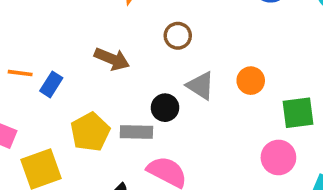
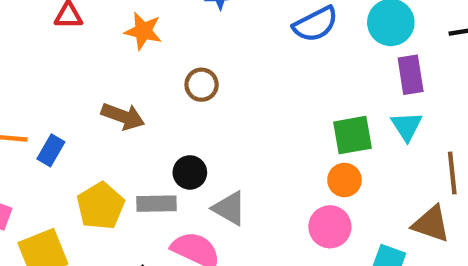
orange circle: (251, 81) -> (344, 180), moved
gray triangle: (201, 86) -> (229, 208), moved
green square: (298, 113) -> (352, 135), moved

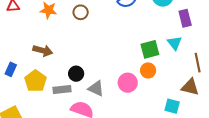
purple rectangle: (411, 75) -> (185, 18), moved
brown circle: (202, 85) -> (81, 12), moved
yellow pentagon: (101, 206) -> (35, 81), moved
pink circle: (330, 227) -> (128, 83), moved

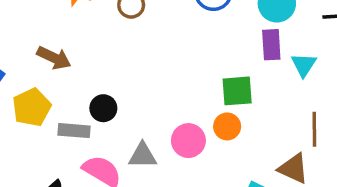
purple rectangle: (185, 18) -> (271, 45), moved
cyan triangle: (174, 43) -> (304, 65), moved
gray triangle: (96, 89) -> (143, 155), moved, turned -36

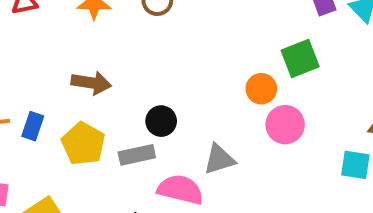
orange circle: (227, 126) -> (261, 89), moved
pink circle: (188, 141) -> (285, 125), moved

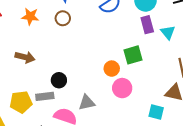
yellow pentagon: (83, 144) -> (21, 102), moved, turned 30

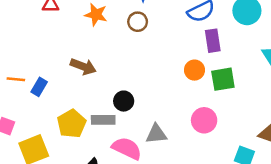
purple rectangle: (147, 25) -> (213, 41), moved
orange circle: (112, 69) -> (194, 70), moved
yellow pentagon: (21, 102) -> (72, 124), turned -30

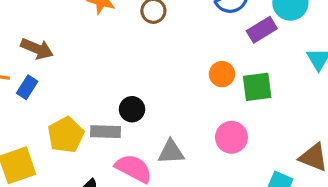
purple rectangle: (213, 41) -> (262, 30), moved, turned 65
brown arrow: (83, 66) -> (37, 49), moved

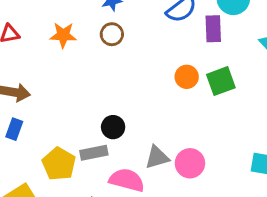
purple rectangle: (262, 30) -> (213, 29), turned -48
pink circle: (231, 137) -> (190, 163), moved

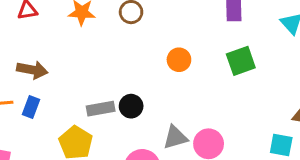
orange circle: (187, 77) -> (179, 60), moved
gray rectangle: (94, 153) -> (101, 109), moved

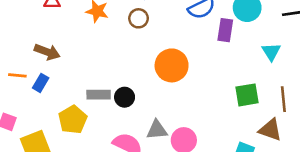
orange circle: (179, 60) -> (172, 65), size x1.6
green square: (241, 61) -> (247, 95), moved

